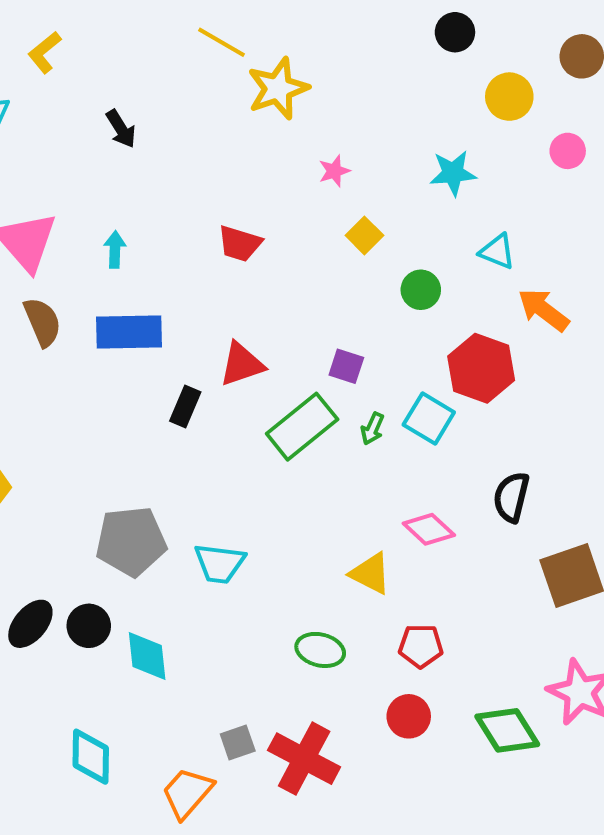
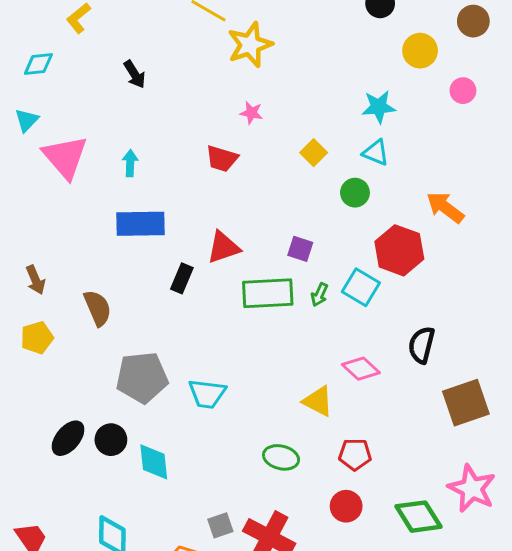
pink star: (334, 171) -> (251, 113), moved, turned 30
cyan triangle: (497, 252) -> (376, 153), moved
brown semicircle: (42, 322) -> (98, 308), moved
green rectangle: (302, 427) -> (268, 293), turned 36

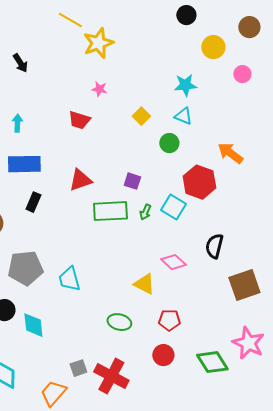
black rectangle: (182, 278) -> (33, 202), moved
cyan trapezoid: (207, 394) -> (69, 279), turned 68

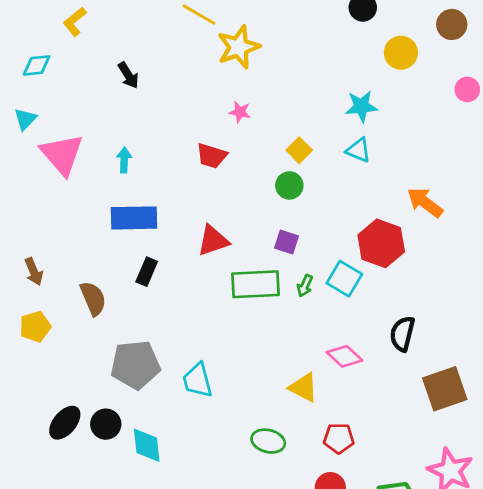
pink circle: (242, 74) -> (467, 89), moved
green circle: (169, 143) -> (289, 185), moved

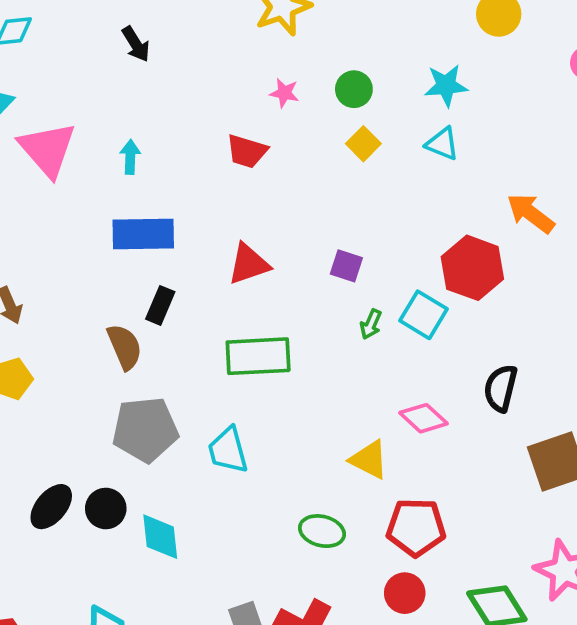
green circle: (289, 185) -> (354, 89), moved
green rectangle: (255, 284) -> (258, 356), moved
brown semicircle: (93, 298) -> (125, 347), moved
red pentagon: (339, 438) -> (416, 527), size x1.4

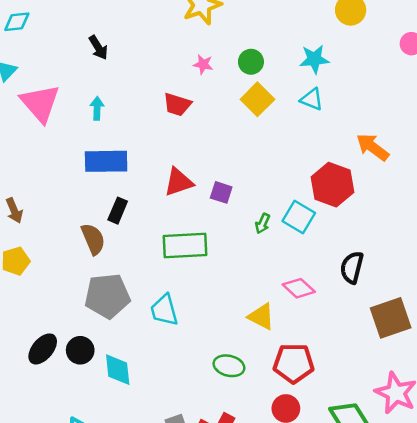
black arrow: (136, 44) -> (98, 48), moved
yellow square: (363, 144) -> (257, 99), size x1.4
purple square: (346, 266) -> (221, 192), moved

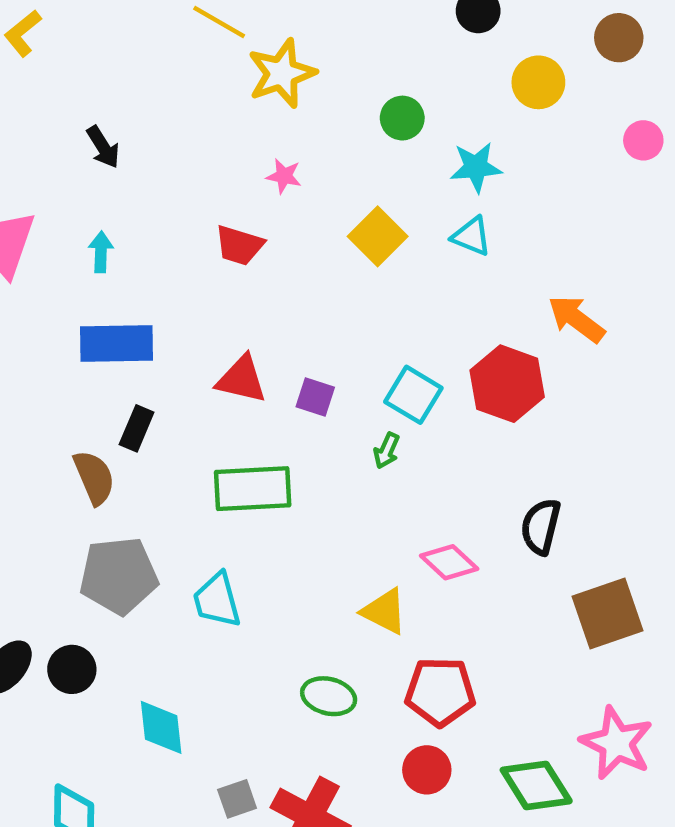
green circle: (251, 62) -> (402, 118), moved
red triangle: (178, 182) -> (242, 379), turned 32
cyan square: (299, 217) -> (413, 395), moved
cyan diamond: (118, 370) -> (161, 727), moved

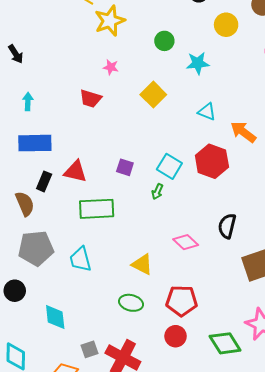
black arrow: (103, 147) -> (16, 54), moved
cyan triangle: (471, 236) -> (207, 112), moved
red triangle: (242, 379) -> (75, 171), moved
yellow triangle: (384, 611) -> (142, 264), moved

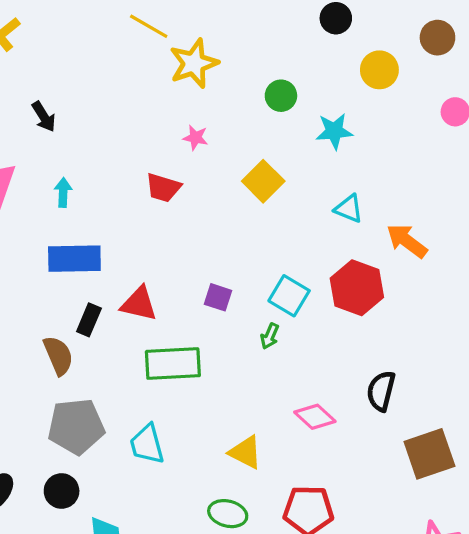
black circle: (15, 291) -> (62, 491), moved

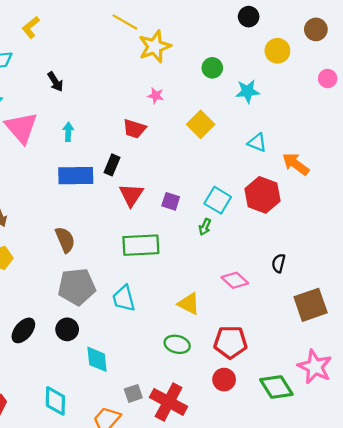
red triangle: (139, 304) -> (131, 195), moved, turned 50
black rectangle: (89, 320) -> (112, 165), moved
black semicircle: (381, 391) -> (279, 263), size x0.7

